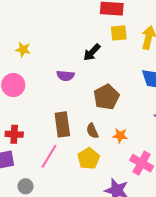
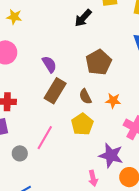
purple semicircle: (65, 76) -> (49, 64), moved, turned -126
brown rectangle: (62, 124) -> (55, 91), turned 40
pink line: (49, 156) -> (45, 138), moved

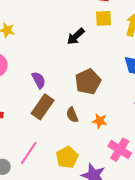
yellow pentagon: (82, 124) -> (67, 157), moved

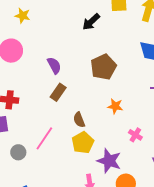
brown rectangle: (43, 107) -> (58, 92), size x0.7
brown semicircle: (72, 115) -> (79, 120), moved
pink cross: (120, 150) -> (135, 135), size x0.6

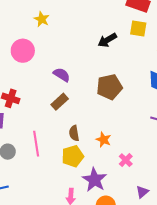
purple semicircle: (54, 65) -> (62, 75), turned -42
orange star: (115, 106) -> (104, 140), moved
pink line: (44, 138) -> (36, 144), turned -55

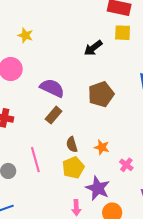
purple semicircle: (62, 75) -> (52, 88), size x1.4

